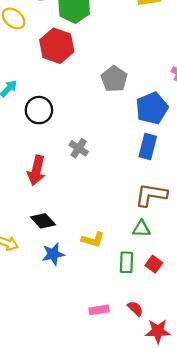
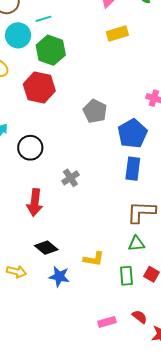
gray cross: (79, 148) -> (70, 178), turned 30
blue star: (53, 254) -> (59, 276), turned 30

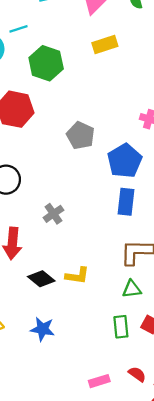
green hexagon: (51, 50) -> (46, 63), moved
black diamond: (46, 248) -> (41, 279), moved
yellow L-shape: (94, 259) -> (77, 276), moved

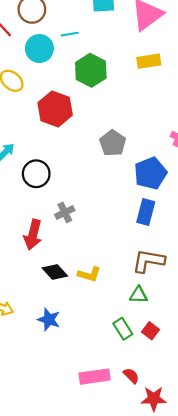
gray cross: (53, 214) -> (65, 212), moved
green rectangle: (121, 327) -> (123, 329), turned -35
pink rectangle: (99, 381) -> (95, 377), size x1.5

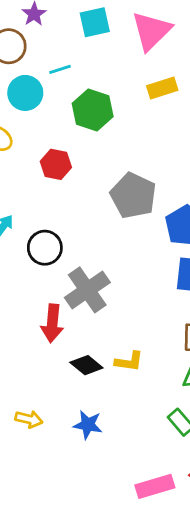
red hexagon: (55, 109) -> (56, 164), size x0.7
gray pentagon: (113, 143) -> (133, 196), size x1.4
gray cross: (65, 212) -> (87, 290), size x1.8

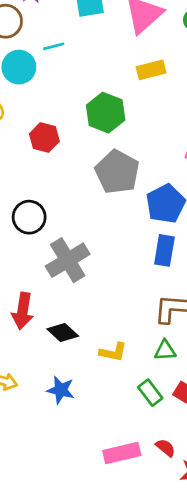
green hexagon: (93, 110) -> (106, 113), moved
red arrow: (52, 323) -> (23, 311), moved
yellow L-shape: (129, 361) -> (113, 352), moved

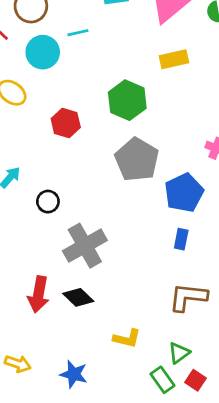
black circle: (29, 217) -> (48, 202), size x0.7
blue rectangle: (164, 250) -> (181, 239), size x0.7
black diamond: (63, 332) -> (78, 297), moved
green triangle: (165, 350) -> (179, 353), moved, turned -35

